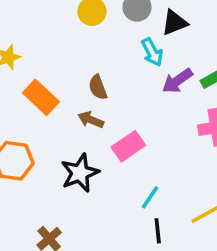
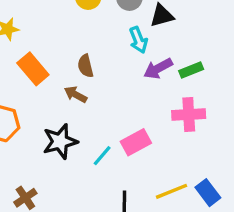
pink rectangle: (128, 146) -> (136, 142), moved
cyan line: (150, 197) -> (102, 156), moved

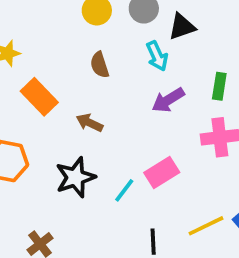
brown semicircle: (85, 66) -> (100, 65), moved
purple arrow: (158, 68) -> (168, 100), moved
green rectangle: (191, 70) -> (219, 86), turned -55

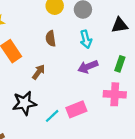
black triangle: (182, 27) -> (120, 25), moved
brown arrow: (90, 123) -> (39, 72), turned 91

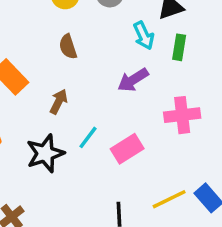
cyan arrow: (86, 39) -> (144, 36), moved
green rectangle: (120, 64) -> (179, 47), moved
cyan line: (52, 116) -> (88, 137), moved

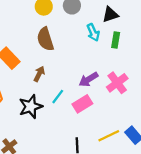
brown semicircle: (68, 47) -> (45, 39), size x1.5
purple arrow: (133, 80) -> (89, 79), moved
pink cross: (182, 115) -> (117, 83), turned -30

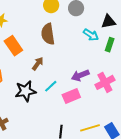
cyan arrow: (93, 32) -> (91, 35), turned -42

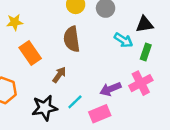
pink cross: (105, 82) -> (141, 83), moved

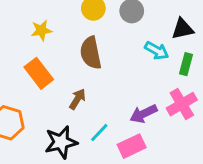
yellow star: (15, 22) -> (41, 30), moved

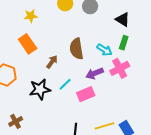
black triangle: (183, 29) -> (123, 19), turned 42
cyan arrow: (157, 51) -> (104, 50), moved
brown semicircle: (91, 53) -> (76, 49), moved

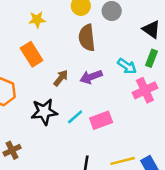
brown semicircle: (76, 49) -> (87, 38), moved
purple arrow: (94, 73) -> (91, 77), moved
cyan line: (65, 84) -> (75, 117), moved

